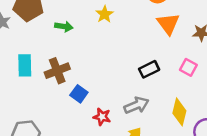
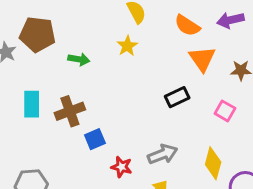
black rectangle: (149, 69) -> (177, 97), moved
blue square: (79, 94) -> (95, 139), turned 30

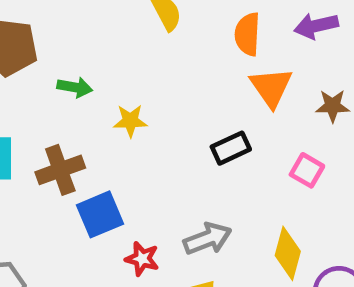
orange semicircle: (187, 25) -> (247, 34), turned 60
yellow star: (127, 46) -> (130, 121), moved, turned 30
blue square: (95, 139) -> (100, 214), size x1.4

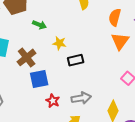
black rectangle: (231, 148) -> (76, 60), moved
brown cross: (60, 170) -> (27, 57), turned -30

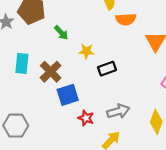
orange semicircle: (115, 17) -> (126, 19), moved, turned -102
green arrow: (39, 25) -> (61, 33), turned 32

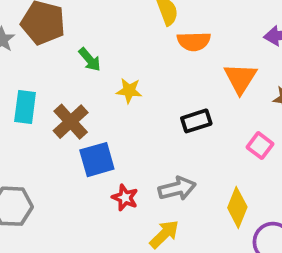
black rectangle: (107, 69) -> (196, 121), moved

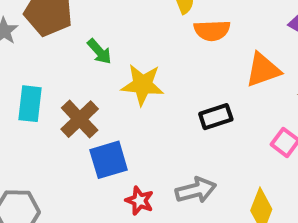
orange triangle: (240, 78) -> (263, 70), turned 39
yellow star: (129, 91) -> (143, 85), size x1.5

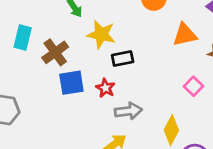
black rectangle: (216, 117) -> (123, 59), moved
red star: (140, 201) -> (105, 88), moved

